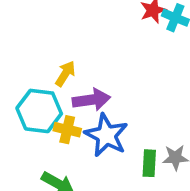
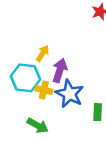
purple arrow: (91, 100) -> (60, 70), turned -65

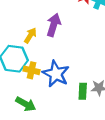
purple arrow: (60, 70) -> (54, 25), moved

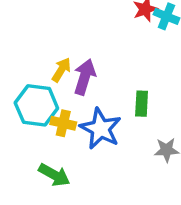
purple arrow: (54, 25) -> (85, 77), moved
green rectangle: (83, 91) -> (142, 104), moved

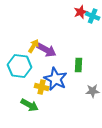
purple arrow: (85, 77) -> (47, 50), turned 102
yellow cross: (63, 123) -> (42, 87), moved

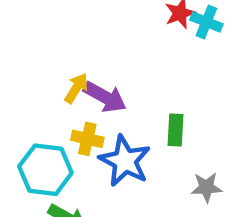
cyan hexagon: (20, 66) -> (45, 170), moved
yellow cross: (42, 87) -> (87, 139), moved

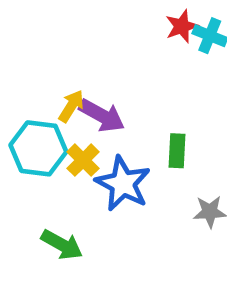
yellow cross: (87, 139) -> (83, 160), turned 32
cyan hexagon: (45, 170) -> (38, 148), moved

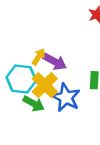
yellow cross: (83, 160) -> (45, 85), size x1.5
green arrow: (62, 245) -> (34, 104), moved

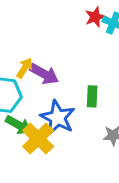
yellow cross: (45, 85) -> (38, 139), moved

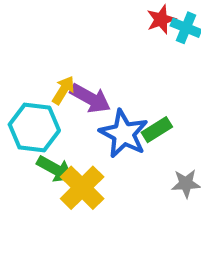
green rectangle: (92, 96) -> (157, 130), turned 55
blue star: (58, 118) -> (124, 134), moved

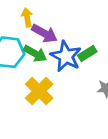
yellow arrow: (63, 90) -> (27, 17), moved, turned -42
green arrow: (55, 169) -> (35, 54), moved

